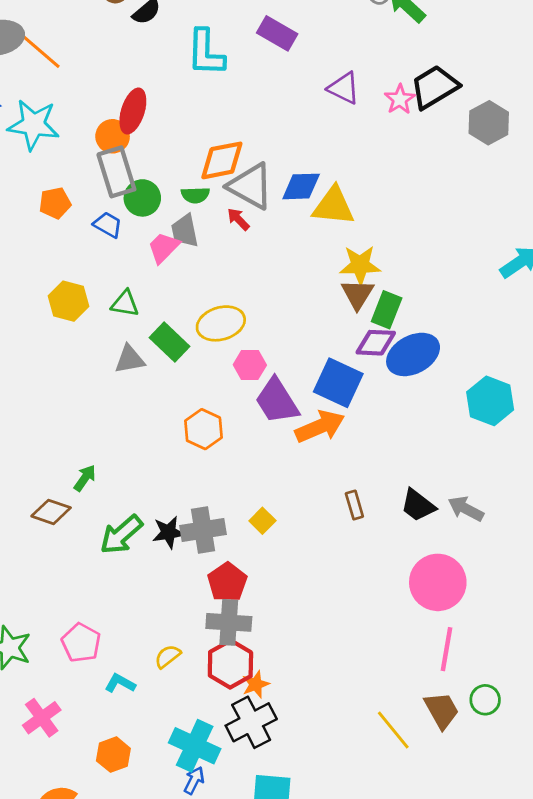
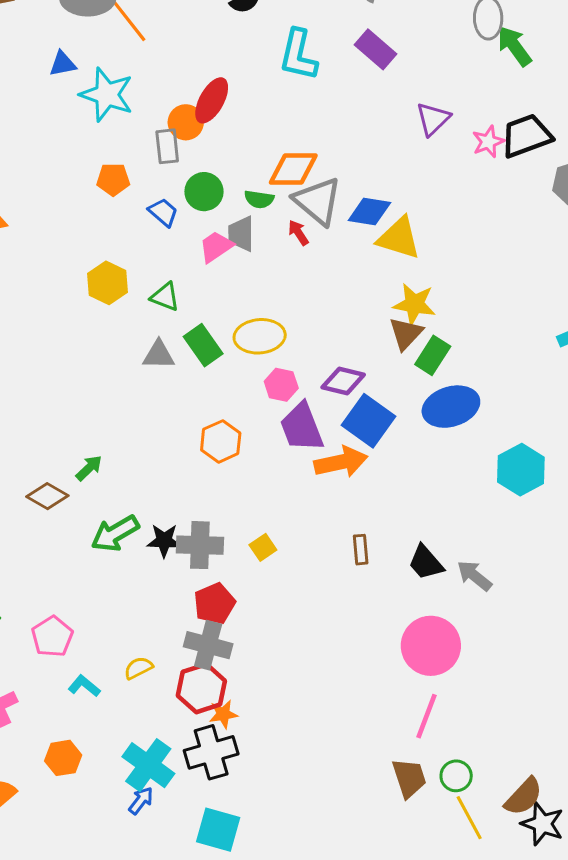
purple triangle: (344, 88) -> (433, 119), turned 39
gray rectangle: (116, 172) -> (167, 146), moved, size x0.7
purple diamond: (376, 343) -> (343, 381), moved
yellow line: (393, 730) -> (469, 818), moved

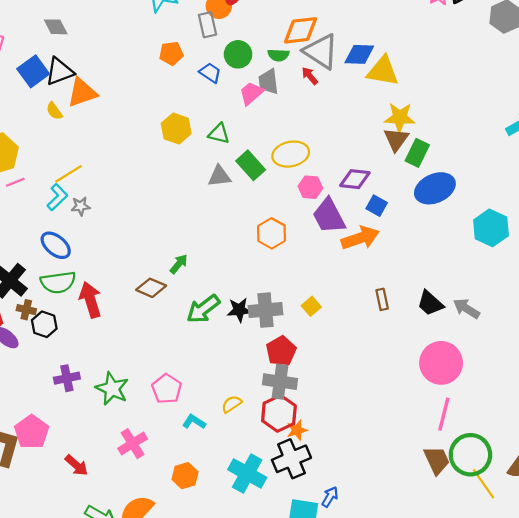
blue square: (368, 421) -> (377, 206), size x0.6
green circle: (456, 776) -> (470, 455), size x1.8
blue arrow: (141, 801) -> (330, 497), moved

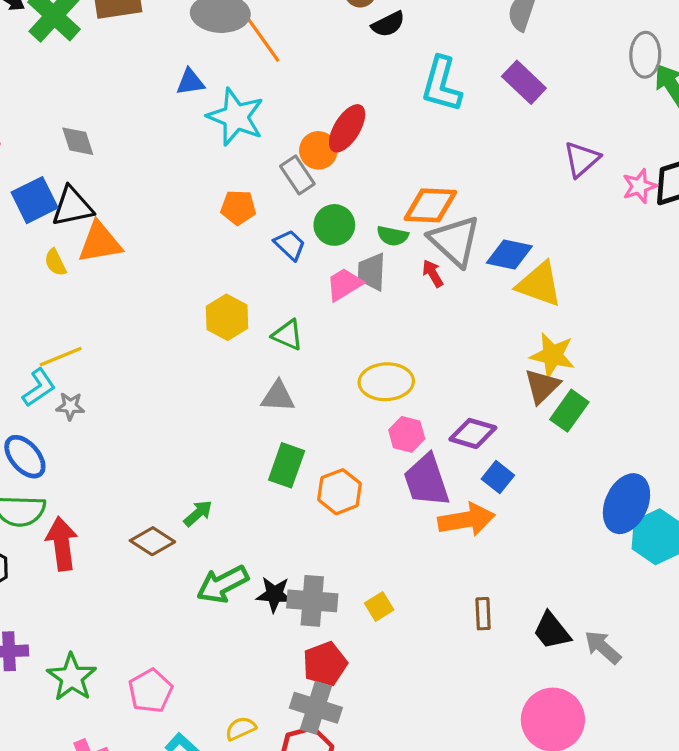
gray rectangle: (207, 25) -> (297, 175), turned -30
green rectangle: (251, 165) -> (287, 465), moved, turned 52
blue ellipse: (435, 188) -> (626, 504), moved, turned -51

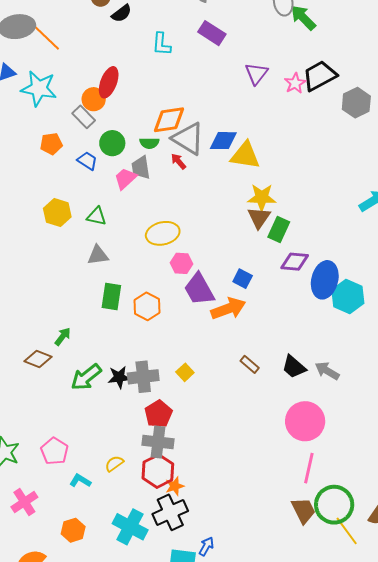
cyan L-shape: (441, 84) -> (161, 44), size x0.7
purple diamond: (473, 433) -> (295, 262), moved
brown rectangle: (483, 614) -> (250, 364), turned -36

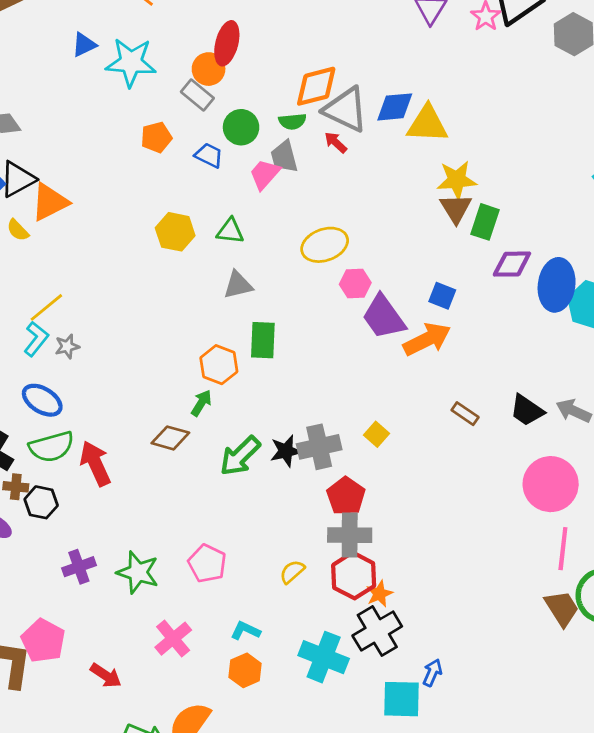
orange hexagon: (147, 306) -> (219, 365), moved
cyan L-shape: (80, 481) -> (245, 631), moved

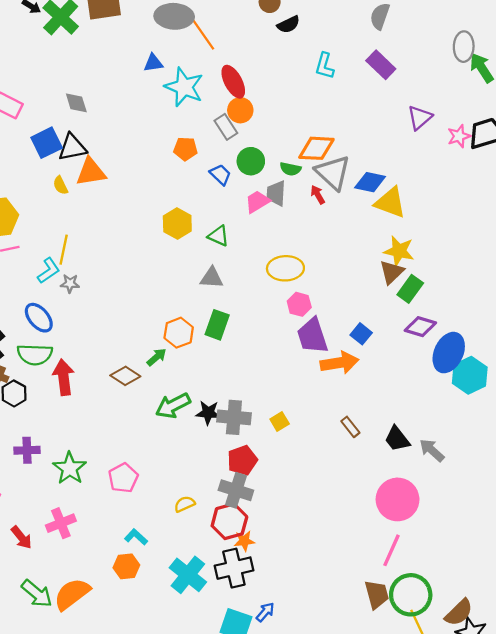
red ellipse: (227, 43) -> (233, 82), moved, turned -60
yellow line: (46, 307) -> (64, 250), turned -56
pink cross: (173, 639) -> (61, 523), moved

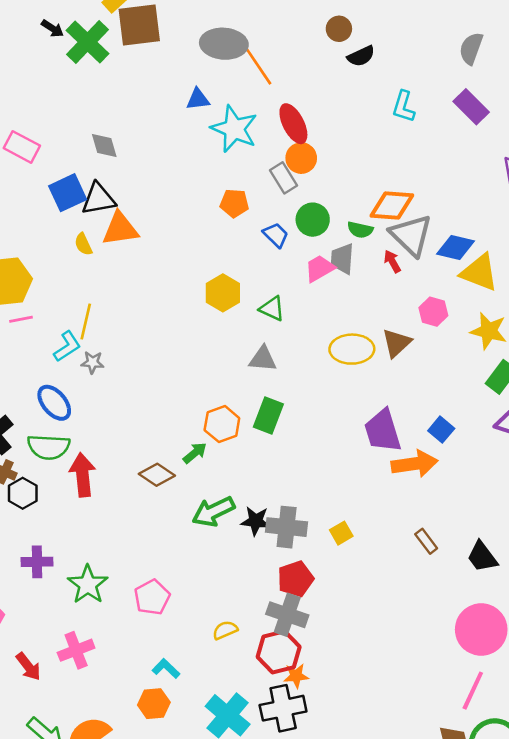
brown triangle: (392, 272) -> (397, 343), moved
pink hexagon: (299, 304) -> (433, 312), moved

